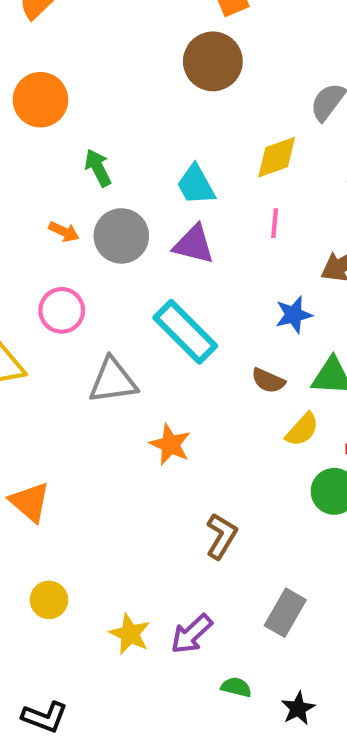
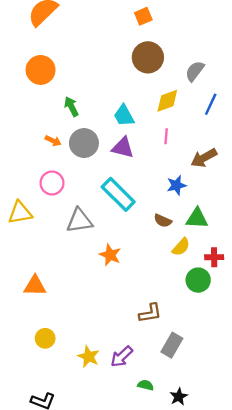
brown circle: (213, 61) -> (148, 57), moved
orange triangle: (30, 502) -> (35, 286), turned -40
brown L-shape: (221, 536) -> (150, 313), moved, turned 50

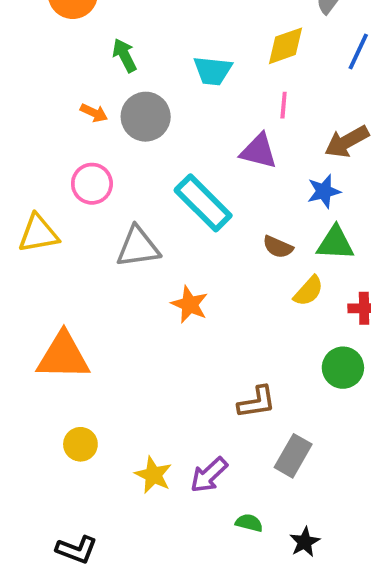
cyan trapezoid: (124, 116) -> (213, 71), turned -55
purple triangle: (123, 148) -> (259, 151), moved
blue star: (176, 185) -> (324, 191), moved
green circle: (198, 280) -> (343, 368), moved
orange triangle: (35, 286) -> (63, 356), size x1.4

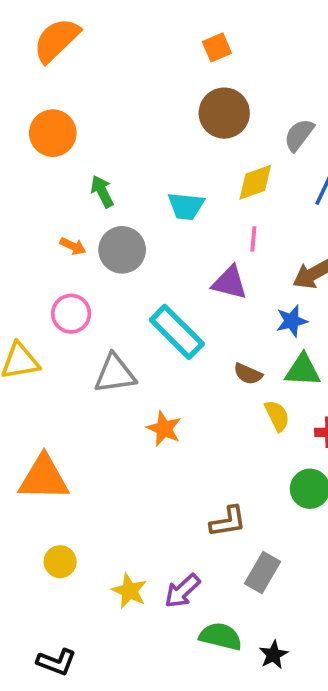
yellow semicircle: (308, 291) -> (277, 416), turned -68
green semicircle: (249, 523) -> (221, 636), size x1.6

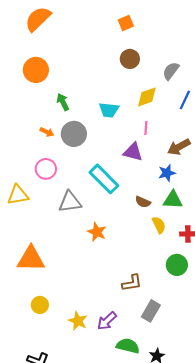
brown circle: (224, 113) -> (130, 59), size x0.7

